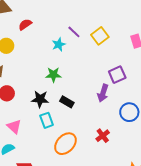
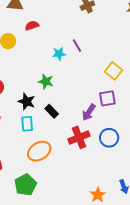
yellow square: (100, 36) -> (113, 71), moved, turned -30
red cross: (103, 136) -> (79, 137), moved, size x1.5

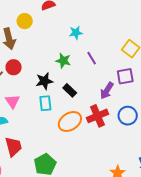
purple line: (77, 46) -> (92, 58), moved
black star: (27, 101) -> (44, 81), turned -30
orange ellipse: (39, 151) -> (70, 121), moved

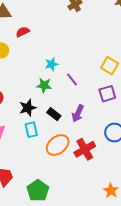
cyan star: (76, 33) -> (52, 64), moved
purple arrow: (107, 91) -> (78, 113), moved
red cross: (98, 116) -> (85, 149), moved

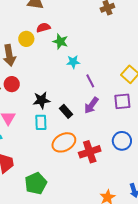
red semicircle: (23, 32) -> (43, 28), moved
green star: (44, 85) -> (60, 41), moved
purple arrow: (78, 113) -> (91, 105), moved

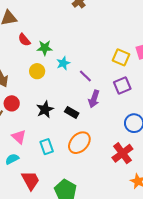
red semicircle: (43, 28) -> (24, 40), turned -96
yellow circle: (26, 39) -> (37, 71), moved
cyan rectangle: (41, 122) -> (47, 147), moved
red cross: (90, 152) -> (122, 153), moved

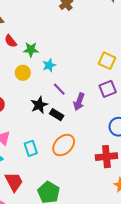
purple line: (85, 76) -> (59, 89), moved
black star: (45, 109) -> (39, 105), moved
red cross: (122, 153) -> (106, 157), turned 30

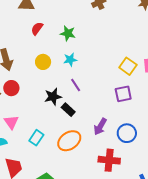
red semicircle: (11, 41) -> (37, 29), turned 64
green star: (31, 50) -> (68, 33), moved
purple arrow: (79, 102) -> (100, 127), moved
cyan rectangle: (31, 148) -> (36, 138), turned 42

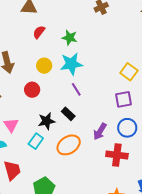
cyan star: (70, 60) -> (71, 64), size x1.6
red circle: (11, 88) -> (32, 90), moved
black star: (53, 97) -> (47, 121), moved
blue circle: (127, 133) -> (127, 128), moved
red cross: (109, 160) -> (117, 155), moved

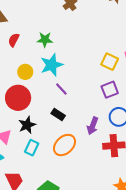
red circle: (32, 90) -> (18, 98), size x1.6
black star: (47, 121) -> (27, 125), moved

